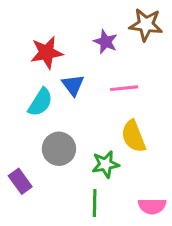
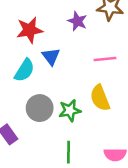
pink line: (124, 88) -> (105, 59), moved
green star: (106, 164) -> (70, 111), moved

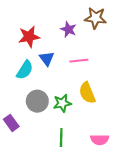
pink line: (105, 59) -> (79, 61), moved

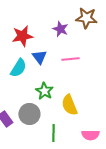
yellow semicircle: (87, 93) -> (69, 105), moved
gray circle: (37, 101) -> (29, 114), moved
green star: (62, 103) -> (44, 91), moved, turned -30

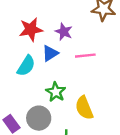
purple star: (60, 29) -> (64, 32), moved
blue triangle: (39, 57) -> (50, 53), turned 35

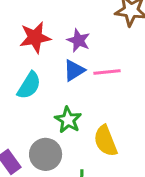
blue triangle: (50, 53) -> (74, 70), moved

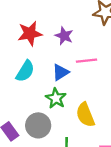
blue triangle: (74, 70) -> (61, 72), moved

